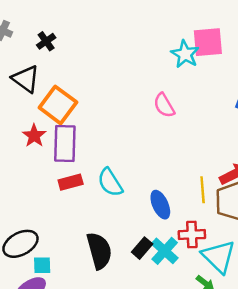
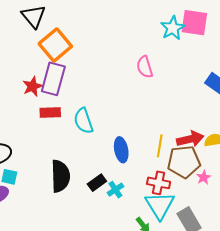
red star: (34, 136) -> (32, 86), moved
red cross: (192, 235) -> (159, 183), moved
cyan cross: (165, 251) -> (115, 190), size x0.7

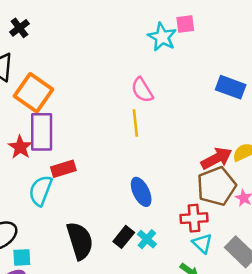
pink square: (194, 23) -> (185, 24), size x0.6
red rectangle: (50, 113) -> (63, 169), moved
cyan semicircle: (83, 121) -> (41, 191), moved, turned 55
yellow line: (160, 146) -> (135, 123), moved
cyan triangle: (160, 205) -> (202, 243), size x0.6

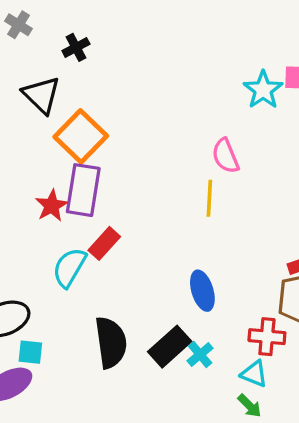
red rectangle: (63, 169) -> (104, 243), turned -40
black rectangle: (124, 237) -> (170, 347), size x1.4
cyan triangle: (202, 243) -> (254, 374), moved, turned -30

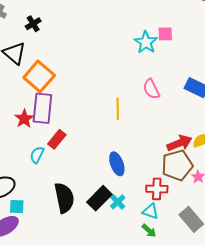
pink semicircle: (225, 156) -> (151, 89), moved
cyan semicircle: (69, 268) -> (37, 155), size x0.7

